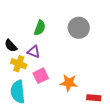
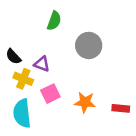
green semicircle: (40, 28) -> (54, 21), moved
gray circle: (79, 28) -> (89, 45), moved
red rectangle: (94, 98) -> (121, 108), moved

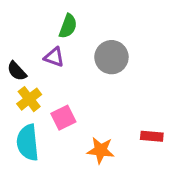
purple triangle: (42, 64) -> (54, 57), moved
yellow cross: (23, 79) -> (29, 99), turned 30
orange star: (85, 102) -> (101, 150), moved

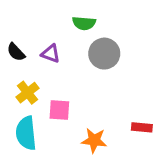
green semicircle: (68, 26) -> (84, 23), moved, turned 75
black semicircle: (17, 71) -> (16, 52), moved
pink square: (63, 118) -> (59, 110), turned 30

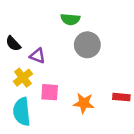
purple triangle: (51, 54) -> (38, 56), moved
red rectangle: (142, 127) -> (121, 97), moved
orange star: (94, 140) -> (84, 103), moved

